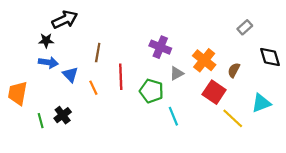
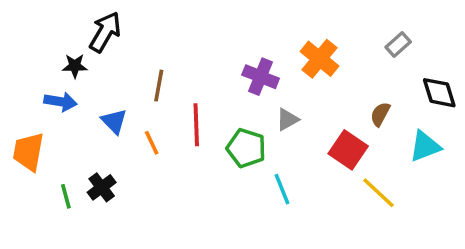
black arrow: (65, 20) -> (105, 32), turned -35
orange cross: (204, 60) -> (320, 59), moved
blue arrow: (48, 62) -> (61, 102), moved
cyan triangle: (261, 103) -> (425, 146), moved

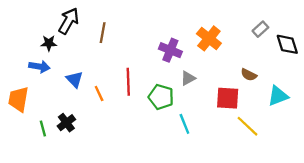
brown line: (159, 86) -> (103, 33), moved
black diamond: (439, 93) -> (287, 44), moved
brown semicircle: (380, 114) -> (249, 75), turned -91
red square: (348, 150) -> (228, 98), turned -30

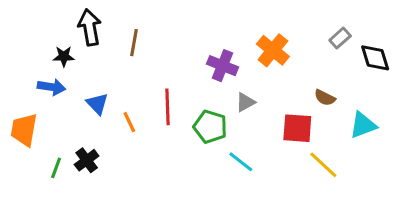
black arrow: (69, 21) -> (90, 27), turned -40
cyan line: (184, 124) -> (241, 162), turned -30
green line: (43, 128) -> (56, 168), turned 35

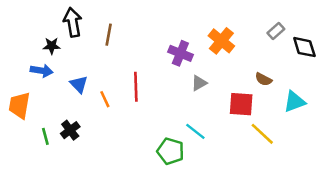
green pentagon: (210, 127) -> (171, 151), moved
green line: (56, 168) -> (45, 136), turned -35

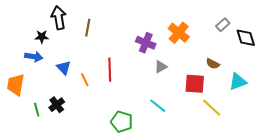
green pentagon: (171, 151) -> (122, 122), moved

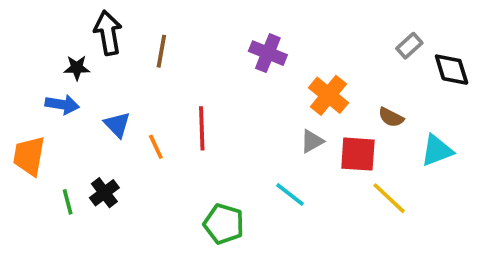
orange cross: (179, 33) -> (329, 95), moved
purple cross: (146, 43) -> (268, 53), moved
gray triangle: (161, 67) -> (312, 141), moved

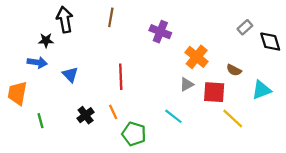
brown line: (161, 51) -> (111, 17), moved
orange line: (156, 147) -> (113, 112), moved
black cross: (104, 193) -> (86, 115), moved

